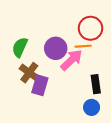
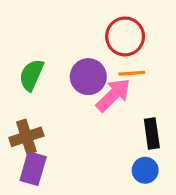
red circle: (90, 28) -> (125, 36), moved
brown cross: (29, 73) -> (26, 137), moved, turned 36
purple rectangle: (40, 85) -> (33, 169), moved

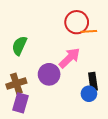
orange line: (132, 73) -> (89, 31), moved
purple circle: (88, 77) -> (49, 74), moved
blue circle: (145, 170) -> (89, 94), moved

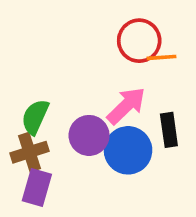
green semicircle: (19, 46) -> (35, 117), moved
black rectangle: (93, 81) -> (169, 130), moved
blue circle: (89, 94) -> (128, 150), moved, size x1.6

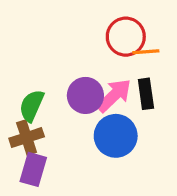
black rectangle: (169, 130) -> (146, 94), moved
purple circle: (89, 135) -> (85, 95), moved

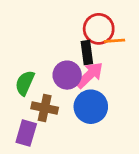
black rectangle: (146, 94) -> (87, 53), moved
brown cross: (27, 138) -> (45, 108), moved, turned 30

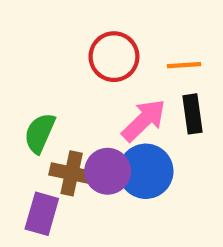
red circle: (99, 29) -> (114, 57), moved
black rectangle: (87, 53) -> (193, 114), moved
purple circle: (67, 75) -> (108, 171), moved

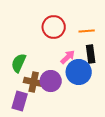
pink arrow: (144, 120) -> (68, 57), size x0.7
blue circle: (146, 171) -> (79, 72), moved

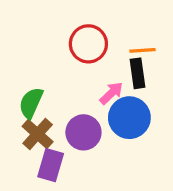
black rectangle: (91, 54) -> (138, 73), moved
brown cross: (34, 82) -> (38, 134), moved, turned 30
purple rectangle: (20, 101) -> (51, 165), moved

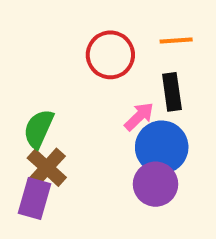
orange line: (143, 50) -> (176, 41), moved
purple circle: (83, 132) -> (156, 184), moved
purple rectangle: (51, 165) -> (34, 198), moved

